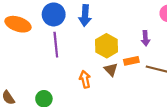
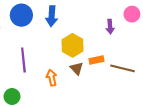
purple arrow: (145, 38) -> (110, 27), moved
purple line: (56, 45) -> (23, 60), moved

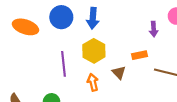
yellow hexagon: (72, 45) -> (94, 51), moved
orange rectangle: (96, 60) -> (140, 55), moved

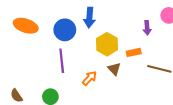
blue circle: (61, 17) -> (65, 30), moved
yellow hexagon: (94, 51) -> (107, 44), moved
orange arrow: (93, 82) -> (89, 78), turned 56

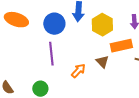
yellow hexagon: (107, 44) -> (102, 25), moved
orange rectangle: (134, 52) -> (121, 46), size x1.5

